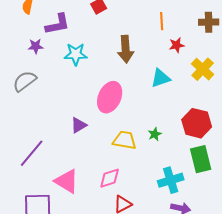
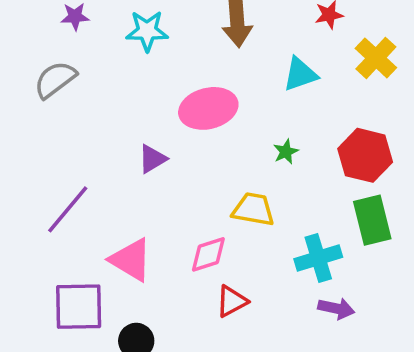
pink ellipse: (110, 97) -> (208, 108), turned 52
green star: (155, 134) -> (286, 152), moved
yellow trapezoid: (125, 140) -> (253, 209), moved

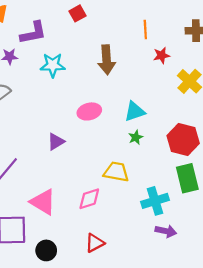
cyan triangle: (300, 74) -> (135, 111), moved
pink ellipse: (208, 108) -> (89, 111), size x0.7
red triangle: (232, 301) -> (95, 243), moved

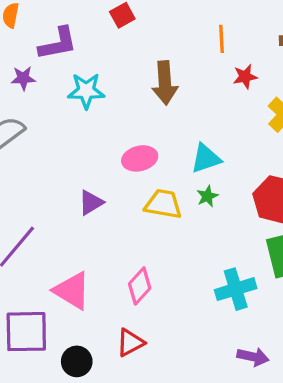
yellow trapezoid: (116, 172) -> (163, 204), moved
pink diamond: (89, 199) -> (140, 286), turned -30
purple arrow: (166, 231) -> (253, 357), moved
red triangle: (95, 243) -> (130, 343), moved

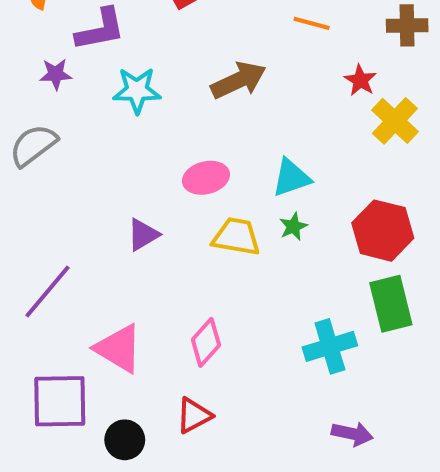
orange line: (221, 39) -> (312, 23), turned -72
red star: (245, 77) -> (360, 80), moved, turned -30
brown arrow: (165, 83) -> (238, 80), turned -111

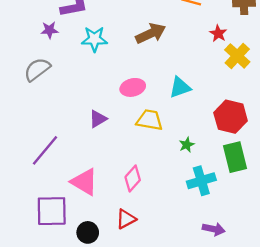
green star: (293, 227) -> (187, 145), moved

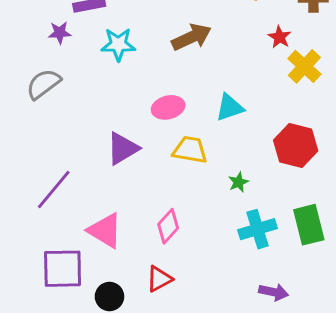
purple triangle: (98, 119) -> (123, 148), size x1.4
green rectangle: (235, 157) -> (309, 225), moved

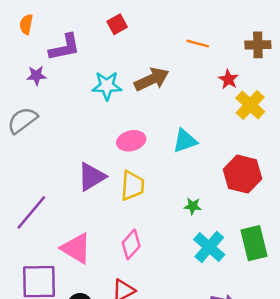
cyan star: (118, 44) -> (107, 86), moved
yellow trapezoid: (190, 150) -> (132, 186), moved, turned 84
green star: (238, 182) -> (193, 206), turned 30
cyan cross: (258, 229) -> (209, 247), turned -32

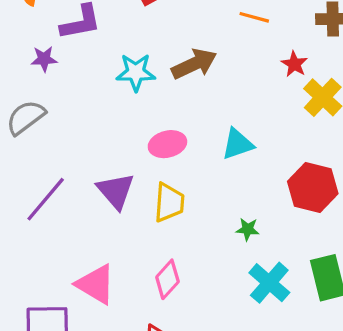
purple triangle: (91, 177) -> (116, 191), turned -40
purple line: (31, 212) -> (46, 199), moved

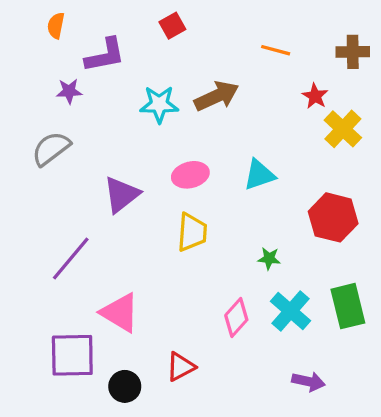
purple triangle: (116, 191) -> (122, 195), moved, turned 33
purple line: (46, 199) -> (71, 258), moved
pink diamond: (167, 279) -> (236, 318), moved

